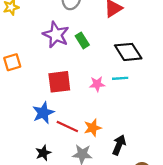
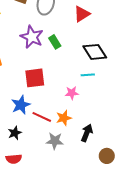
pink star: (97, 84) -> (72, 93), moved
black star: (43, 153) -> (15, 133), moved

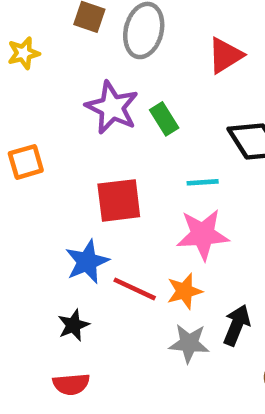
cyan line: (88, 75) -> (203, 182), moved
pink star: (72, 93) -> (203, 234), size x1.6
gray star: (55, 141) -> (189, 343), moved

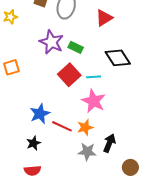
green rectangle: (164, 119) -> (76, 47), turned -32
red square: (119, 200) -> (69, 75), moved, turned -35
pink star: (203, 234) -> (94, 101), turned 30

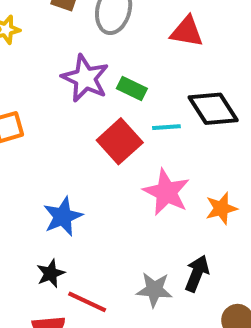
red triangle: (104, 18) -> (187, 32), turned 42
cyan line: (94, 77) -> (166, 127), moved
red line: (62, 126) -> (87, 302), moved
orange star: (85, 127) -> (221, 208), moved

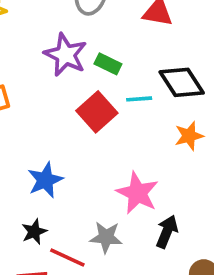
pink star: (166, 192) -> (137, 193), moved
orange star: (221, 208) -> (189, 136), moved
gray star: (154, 290) -> (106, 237), moved

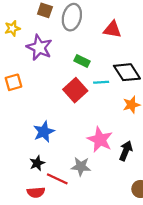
purple star: (66, 55) -> (39, 47), moved
black arrow: (167, 232) -> (126, 151), moved

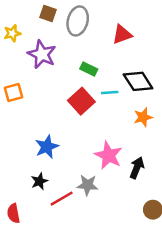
red triangle: (112, 29) -> (122, 35), turned -30
red line: (57, 179) -> (62, 199), turned -55
red semicircle: (36, 192) -> (13, 213), moved, turned 84

